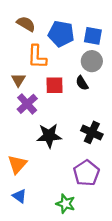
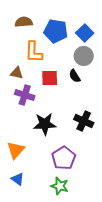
brown semicircle: (26, 24) -> (24, 22), turned -36
blue square: (93, 36) -> (85, 33), turned 36
brown triangle: (18, 80) -> (17, 73), turned -48
purple cross: (27, 104) -> (25, 95), turned -30
purple pentagon: (86, 173) -> (64, 158), moved

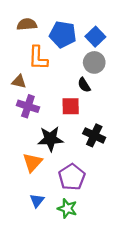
red square: (50, 78) -> (71, 106), moved
orange triangle: (16, 150) -> (32, 162), moved
blue triangle: (18, 179) -> (37, 201), moved, turned 32

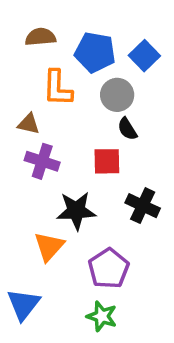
gray circle: (94, 62) -> (117, 95), moved
blue triangle: (37, 201) -> (23, 304), moved, size x1.5

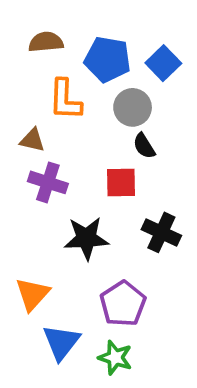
orange triangle: (49, 246) -> (32, 294), moved
blue triangle: (23, 304) -> (61, 342), moved

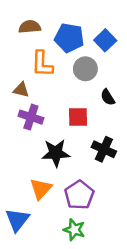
black semicircle: (144, 146) -> (108, 97), moved
orange triangle: (32, 294) -> (41, 189), moved
blue triangle: (61, 342) -> (17, 220), moved

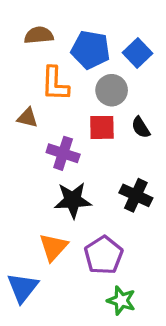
purple cross: (31, 117) -> (63, 153), moved
red square: (78, 117) -> (102, 127), moved
green star: (74, 230) -> (121, 300), moved

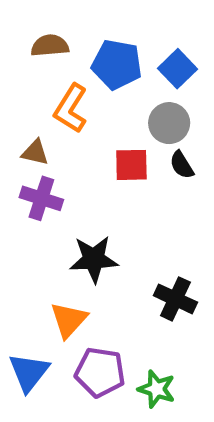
orange L-shape: (55, 84) -> (71, 108), turned 30
gray circle: (112, 90) -> (169, 123), moved
purple cross: (63, 153) -> (41, 198), moved
black cross: (136, 195) -> (175, 299), moved
purple pentagon: (104, 255) -> (100, 372), moved, turned -30

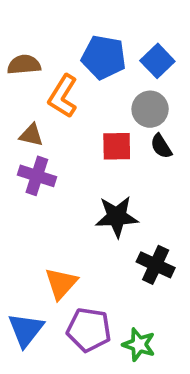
brown semicircle: (50, 46) -> (24, 65), moved
black star: (94, 259) -> (117, 217), moved

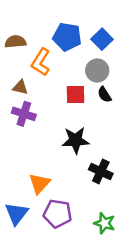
green star: (139, 345) -> (104, 223), moved

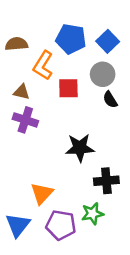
red square: (76, 95) -> (68, 88), moved
black cross: (101, 172) -> (106, 181), turned -30
green star: (104, 223) -> (92, 214), moved, turned -30

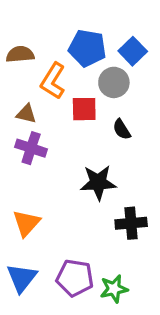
gray circle: (103, 74) -> (114, 82), moved
black semicircle: (110, 100) -> (122, 129), moved
orange triangle: (42, 193) -> (26, 223), moved
green star: (92, 214) -> (114, 289), moved

